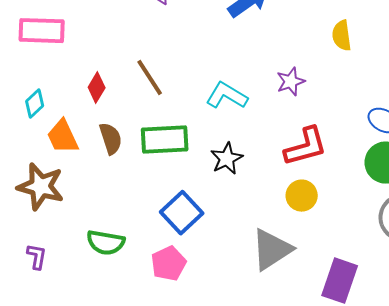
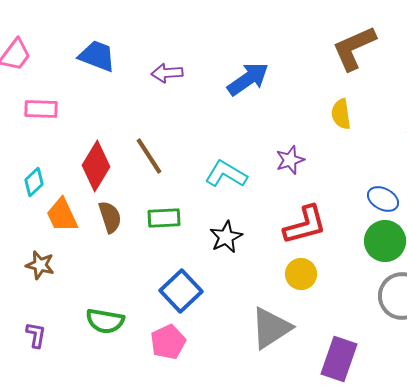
pink rectangle: (42, 31) -> (41, 109), size x0.7
red diamond: (97, 88) -> (96, 166), size x1.6
green rectangle: (165, 140) -> (164, 218), size x0.7
brown star: (41, 187) -> (40, 265), size x0.6

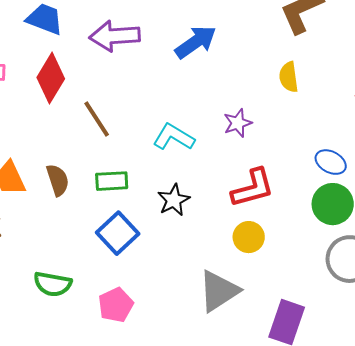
purple arrow: (167, 73) -> (115, 36), size x1.6
red diamond: (96, 166) -> (51, 78), moved
blue square: (181, 291) -> (118, 233), moved

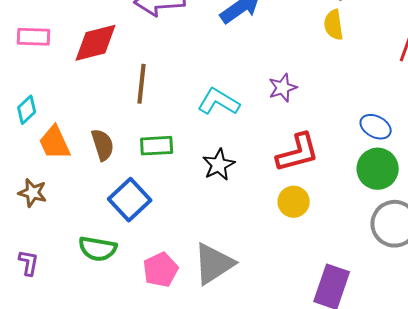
yellow semicircle: (289, 77) -> (334, 25), moved
red diamond: (51, 78) -> (96, 43), turned 45
brown line: (97, 119) -> (142, 84), turned 39
blue square: (118, 233) -> (130, 200), moved
gray triangle: (219, 291) -> (214, 264), moved

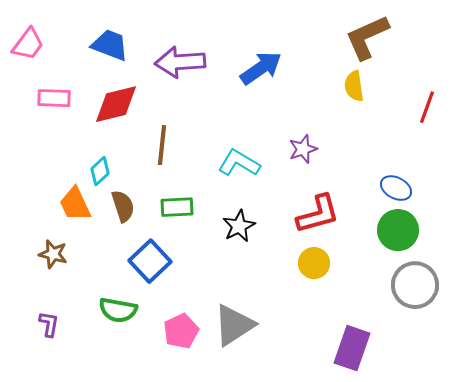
cyan diamond: (27, 110) -> (100, 171), moved

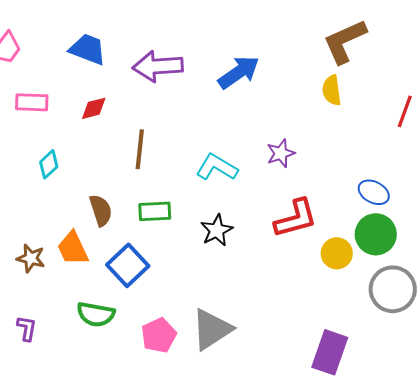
red diamond: (116, 104) -> (94, 108), size x0.6
cyan diamond: (100, 171) -> (49, 164), moved
orange trapezoid: (75, 204) -> (73, 248), moved
yellow circle: (314, 263) -> (337, 253), moved

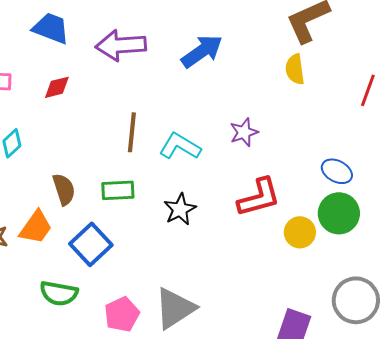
brown line: (140, 149) -> (132, 132), moved
orange trapezoid: (73, 248) -> (36, 227), turned -120
gray circle: (393, 289) -> (356, 300), moved

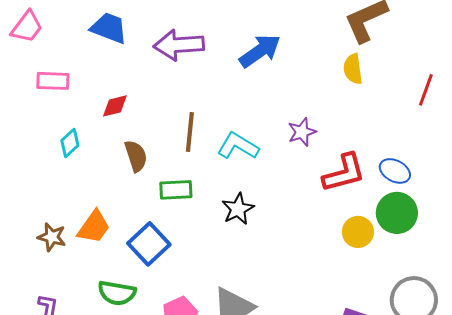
red diamond: (57, 87) -> (115, 106), moved
brown semicircle: (64, 189) -> (136, 156), moved
red L-shape: (259, 197) -> (344, 173), moved

